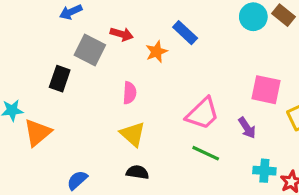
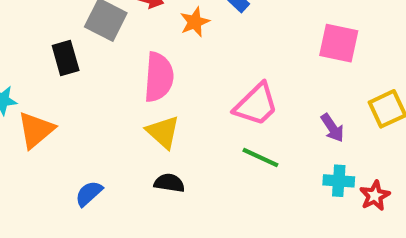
black rectangle: (60, 79) -> (66, 58), turned -35
pink square: (266, 90) -> (339, 43), moved
pink semicircle: (130, 93) -> (159, 77), size x1.6
purple arrow: (247, 128) -> (332, 128), moved

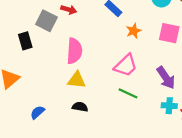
orange star: (195, 22) -> (134, 31), moved
purple arrow: (332, 128) -> (166, 78), size x1.5
yellow triangle: (163, 132) -> (77, 80), turned -36

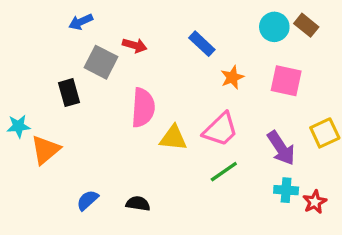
yellow triangle: (77, 80) -> (173, 138), moved
green line: (128, 93) -> (224, 172), turned -60
black semicircle: (80, 107) -> (138, 204), moved

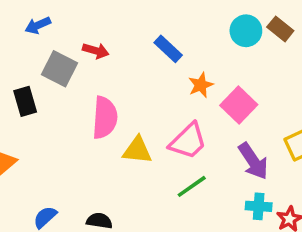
pink square: (286, 81) -> (239, 105), moved, turned 32

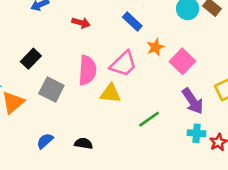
gray square: (60, 69) -> (51, 90), moved
black rectangle: (25, 101) -> (31, 59), turned 60
pink trapezoid: (188, 141) -> (123, 64), moved

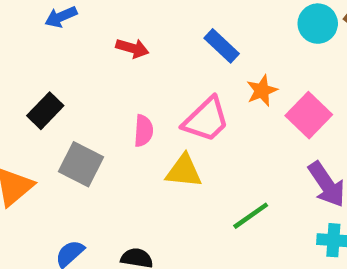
pink semicircle: (87, 70) -> (144, 131), size x0.6

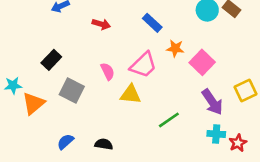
orange star: (262, 91) -> (175, 48), turned 30
pink semicircle: (144, 131) -> (108, 71), turned -30

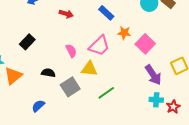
gray square: (72, 91) -> (70, 87), moved, turned 30
green line: (169, 120) -> (106, 93), moved
black semicircle: (104, 144) -> (48, 73), moved

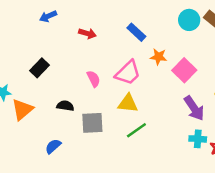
yellow triangle: (89, 69) -> (128, 103), moved
gray square: (70, 87) -> (92, 123), turned 30

